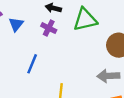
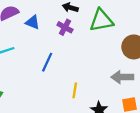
blue triangle: (16, 24) -> (33, 22), turned -49

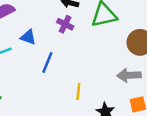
blue triangle: (33, 22) -> (28, 37), moved

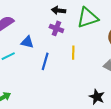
yellow line: (78, 92) -> (73, 53), moved

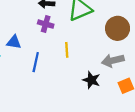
black star: (97, 97) -> (91, 80), moved

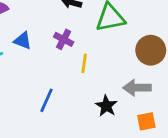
purple cross: (46, 24) -> (64, 39), moved
blue line: (36, 62) -> (47, 100), moved

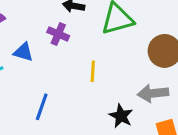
purple cross: (64, 39) -> (58, 34), moved
blue line: (47, 100) -> (42, 107), moved

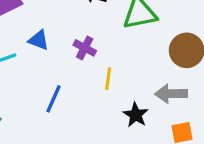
purple cross: (58, 34) -> (85, 48), moved
yellow line: (93, 71) -> (108, 79), moved

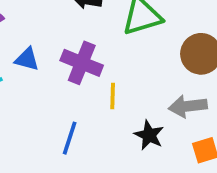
purple cross: (85, 48) -> (82, 63), size x1.5
blue line: (53, 99) -> (70, 138), moved

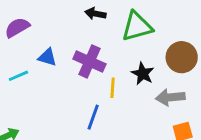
black star: (149, 135) -> (143, 74), moved
blue line: (70, 138) -> (93, 117), moved

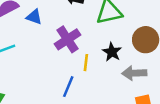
blue triangle: (47, 57) -> (34, 17), moved
purple cross: (89, 61) -> (68, 39), turned 30

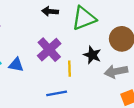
blue triangle: (34, 17) -> (16, 65), moved
blue line: (68, 87) -> (57, 93), turned 66

